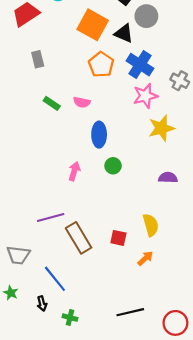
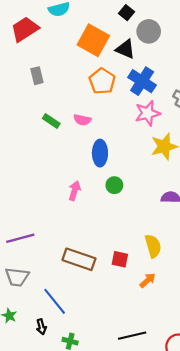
purple line: (51, 217) -> (20, 238), moved
brown rectangle: (79, 238) -> (79, 259), turned -40

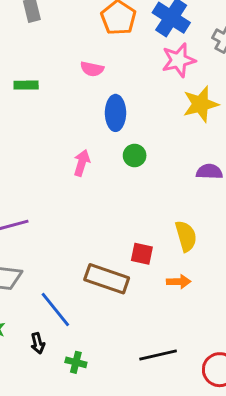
green rectangle: (51, 121) -> (26, 85), moved, turned -35
brown rectangle: (79, 259) -> (107, 279), moved
orange arrow: (148, 280) -> (179, 282), turned 42

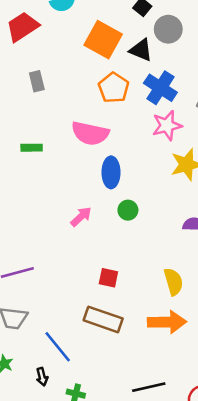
pink semicircle: (92, 69) -> (90, 133), size x1.8
pink arrow: (82, 163) -> (81, 217), turned 30
red square: (142, 254) -> (108, 278), moved
orange arrow: (179, 282) -> (167, 322), size x1.8

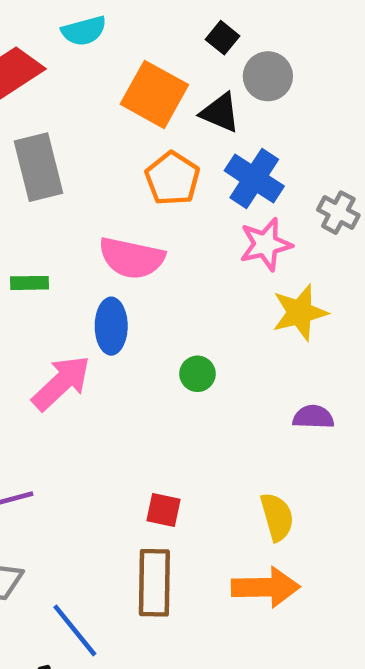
gray rectangle: (37, 81) -> (39, 167), size x1.8
blue ellipse: (111, 172) -> (111, 326), moved
green circle: (128, 210) -> (197, 374), moved
pink arrow: (81, 217) -> (61, 383), moved, size x1.6
brown rectangle: (103, 319) -> (154, 583), turned 72

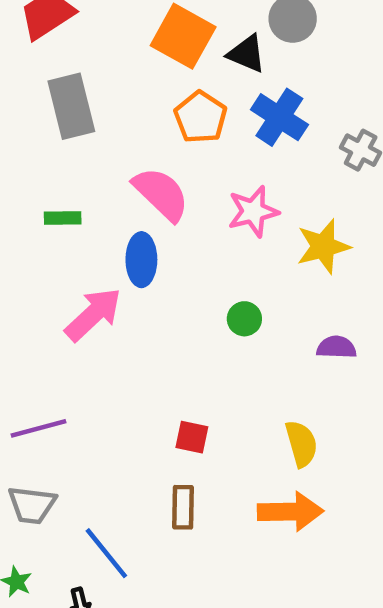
pink star: (266, 244) -> (253, 211), moved
pink semicircle: (132, 258) -> (161, 194), turned -148
green circle: (197, 374) -> (244, 319), moved
brown rectangle: (154, 583) -> (183, 507), size x0.7

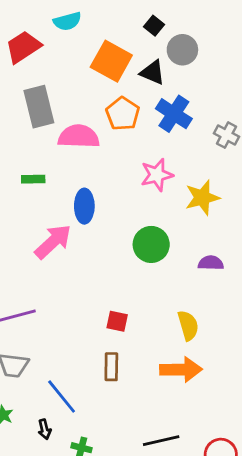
pink semicircle: (161, 194) -> (79, 136), moved, turned -42
green circle: (244, 319) -> (151, 244), size x1.6

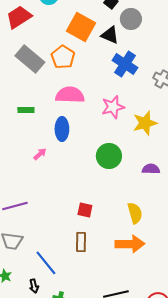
gray rectangle: (39, 107) -> (30, 59), turned -36
orange pentagon: (123, 114) -> (63, 57), moved
pink semicircle: (79, 136) -> (70, 95), moved
pink arrow: (53, 242) -> (40, 154), size x0.5

